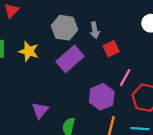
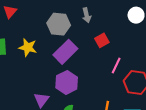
gray arrow: (95, 30) -> (87, 15), moved
purple hexagon: (102, 97) -> (67, 82), moved

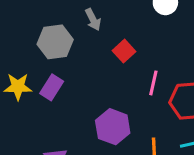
purple rectangle: (65, 52) -> (52, 87), moved, size x0.7
purple hexagon: (67, 82) -> (113, 127), moved

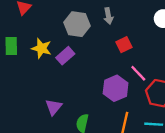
pink line: (153, 83) -> (138, 73), turned -72
purple hexagon: (113, 127) -> (116, 88), moved

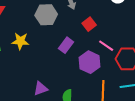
purple rectangle: (65, 56) -> (66, 45), moved
purple triangle: (54, 107) -> (41, 89), turned 42

